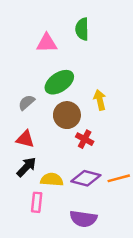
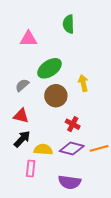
pink triangle: (47, 43) -> (28, 39), moved
red cross: (85, 139) -> (73, 124), moved

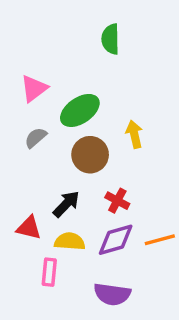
pink triangle: (28, 39) -> (34, 88), moved, turned -36
red triangle: (21, 116) -> (29, 228), moved
black arrow: (22, 139) -> (66, 204), moved
purple diamond: (72, 148) -> (116, 240), turned -30

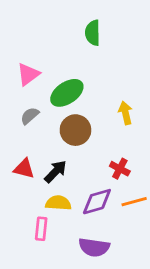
yellow arrow: (134, 134) -> (126, 113), moved
red cross: (117, 201) -> (120, 169), moved
red triangle: (29, 228) -> (24, 169), moved

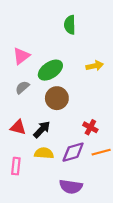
yellow arrow: (126, 113) -> (95, 66), moved, turned 91
pink rectangle: (41, 229) -> (16, 166), moved

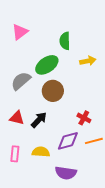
green semicircle: (70, 25) -> (65, 41), moved
pink triangle: (21, 56) -> (20, 32), moved
gray semicircle: (22, 87) -> (21, 81), size x1.5
yellow semicircle: (44, 153) -> (41, 152), moved

